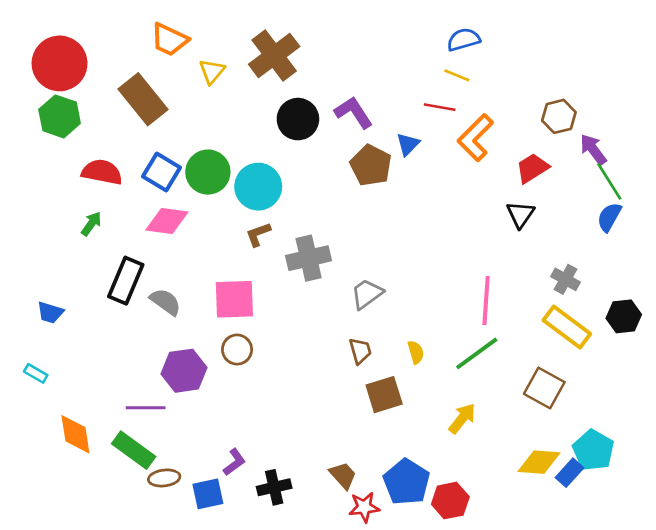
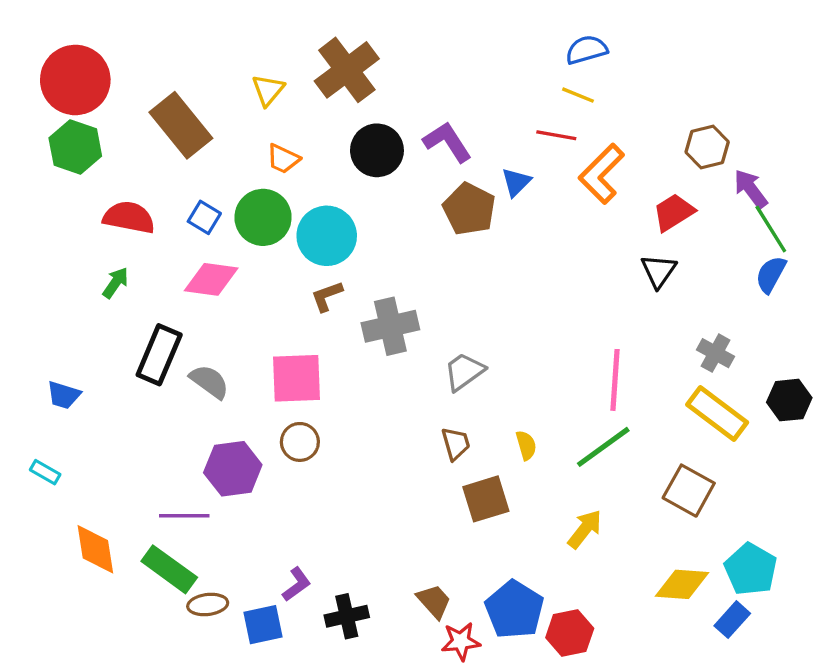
orange trapezoid: (169, 40) -> (283, 159), moved, size x0.7
blue square: (162, 172) -> (204, 217), size x0.7
blue rectangle: (569, 473) -> (732, 620), moved

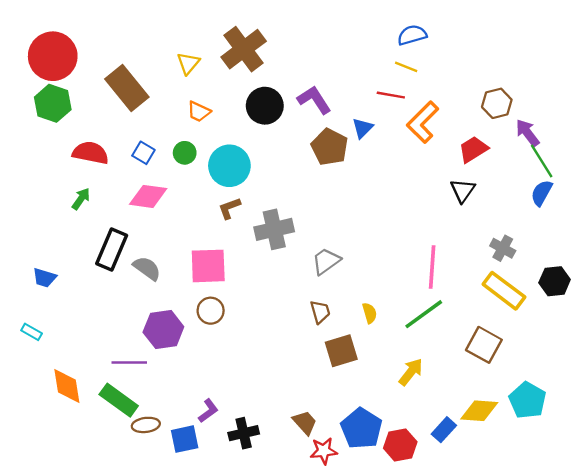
green circle: (263, 217) -> (185, 153), size x0.6
blue rectangle: (732, 620) -> (444, 430), moved

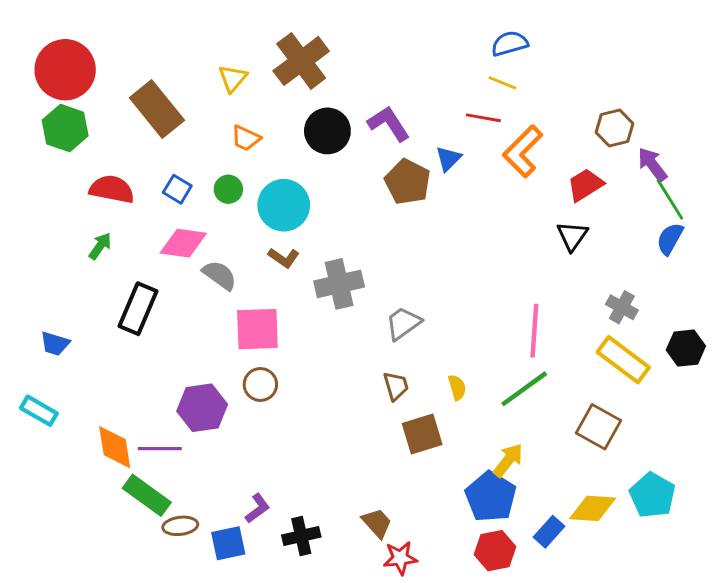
brown L-shape: (229, 208) -> (284, 258), turned -125
gray semicircle: (147, 268) -> (220, 275), moved
cyan rectangle: (32, 332) -> (39, 411), size x1.4
orange diamond: (67, 386) -> (115, 447), moved
blue pentagon: (361, 428) -> (491, 497), moved

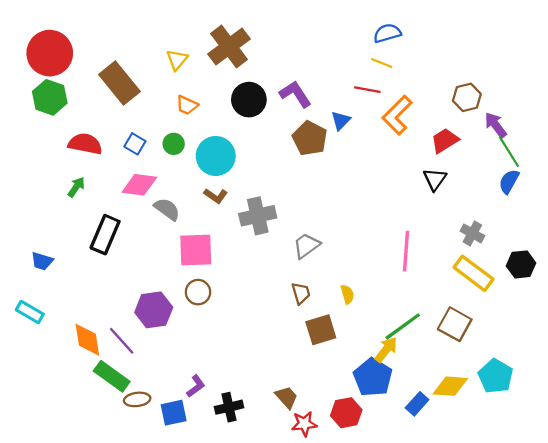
green line: (524, 389) -> (403, 326), moved
purple line: (160, 449) -> (122, 341), turned 48
red hexagon: (495, 551) -> (346, 413), moved

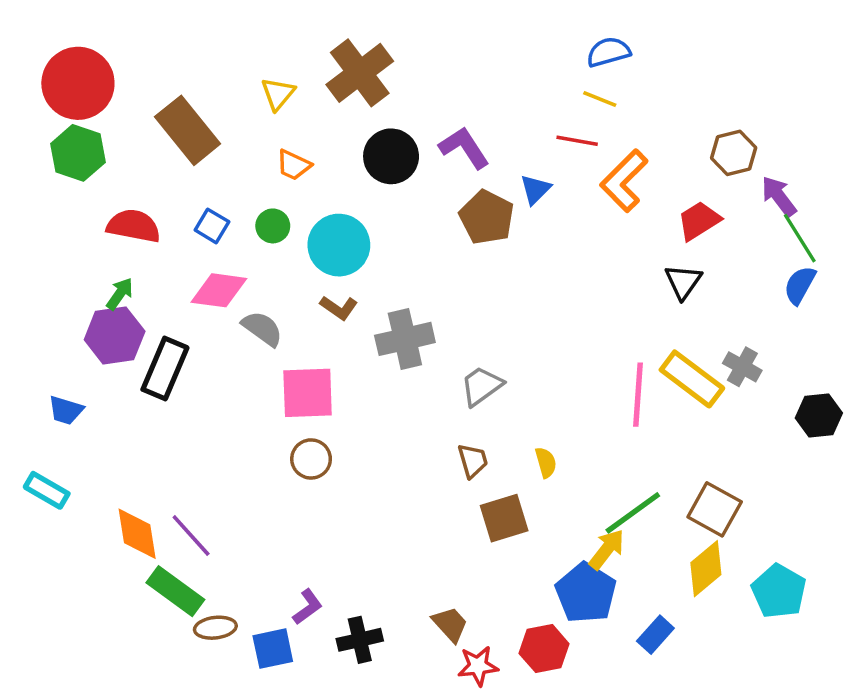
yellow rectangle: (474, 273) -> (692, 379), moved
purple hexagon: (154, 310) -> (115, 335), moved
yellow diamond: (450, 386) -> (706, 569), moved, turned -44

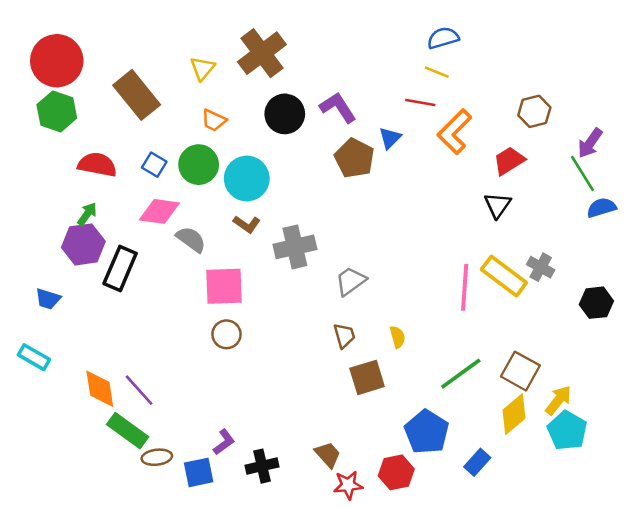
purple arrow: (779, 196) -> (590, 143), moved, turned -108
green circle: (273, 226) -> (199, 165), size x1.6
blue semicircle: (800, 285) -> (601, 208), moved, turned 44
yellow arrow: (607, 549) -> (558, 400), moved

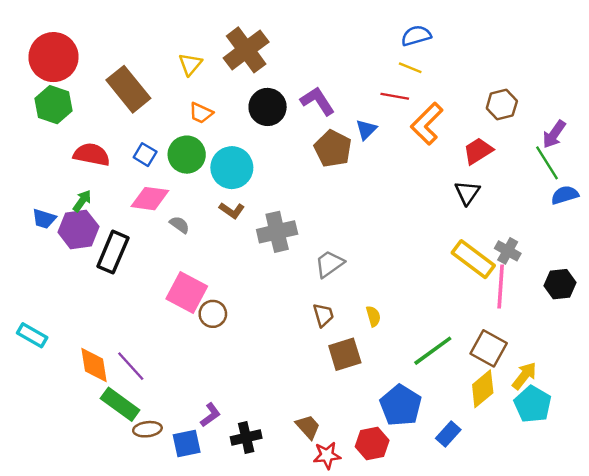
gray semicircle: (191, 239) -> (180, 225), size x0.7
pink square: (224, 286) -> (187, 292), moved, turned 30
pink line: (465, 287) -> (501, 287), moved
blue trapezoid: (48, 299) -> (44, 219), moved

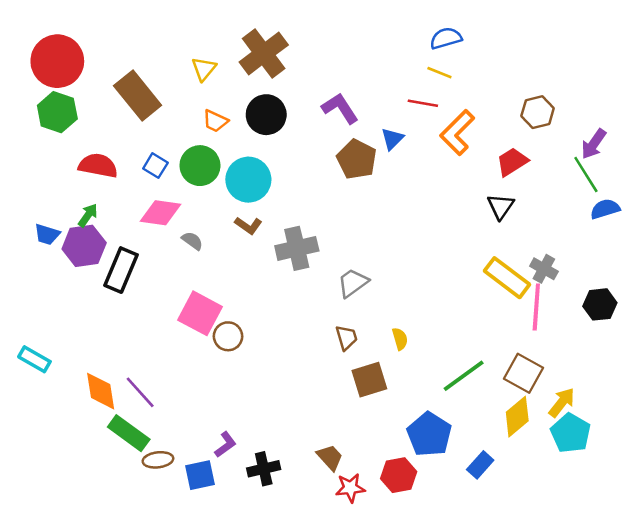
black circle: (268, 107) -> (266, 115), moved

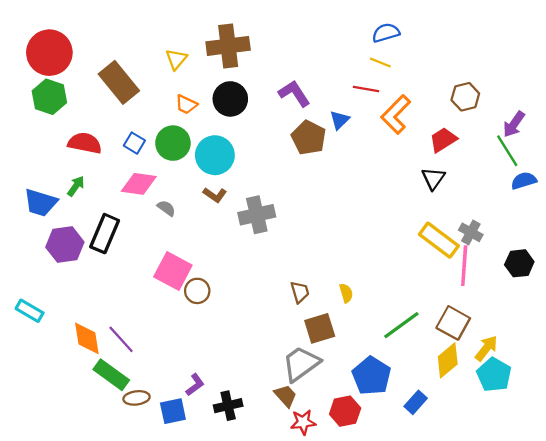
brown cross: (264, 53) -> (228, 46), turned 30
blue trapezoid: (47, 234) -> (41, 203), size x1.5
purple hexagon: (84, 246) -> (65, 245), moved
gray trapezoid: (353, 283) -> (301, 364), moved, size x1.4

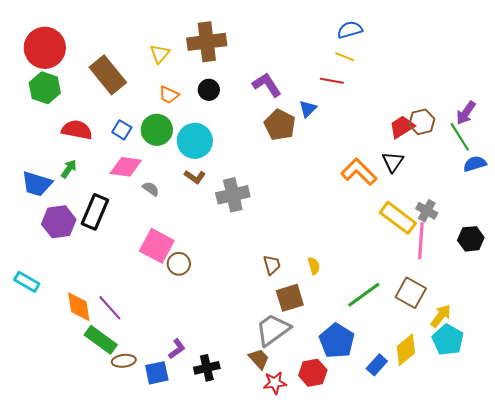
brown hexagon: (465, 97) -> (422, 122), moved
black circle: (230, 99) -> (209, 90), size x0.7
orange L-shape: (396, 114) -> (359, 172), moved, turned 90
yellow diamond: (448, 360) -> (406, 350), moved

